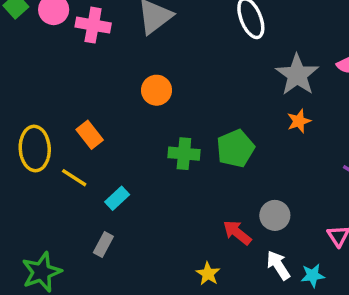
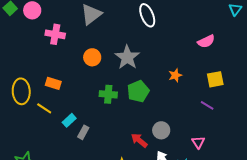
pink cross: (93, 25) -> (55, 34), moved
gray star: (297, 75) -> (127, 57), moved
orange rectangle: (90, 135) -> (53, 83), turned -35
gray rectangle: (103, 245) -> (83, 132), moved

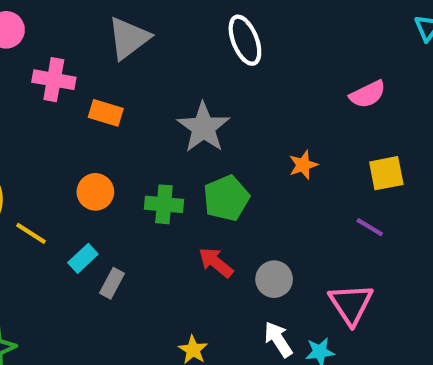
orange circle: (92, 57) -> (95, 192), moved
orange rectangle: (53, 83) -> (106, 113), moved
red arrow: (139, 140) -> (216, 263), moved
pink triangle: (198, 142) -> (351, 304), size x1.6

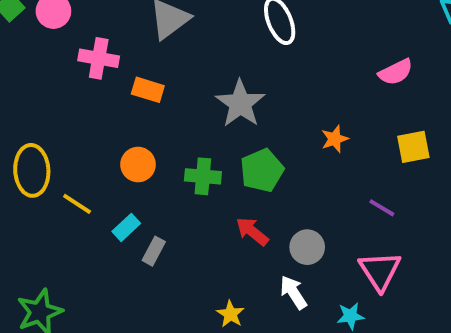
purple line: (370, 227) -> (382, 208), moved
white arrow: (278, 339) -> (293, 292), moved

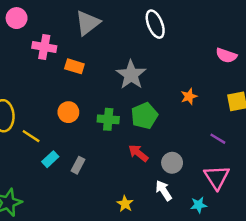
pink semicircle: (396, 72) -> (226, 55), turned 45
cyan rectangle: (126, 227) -> (50, 159), moved

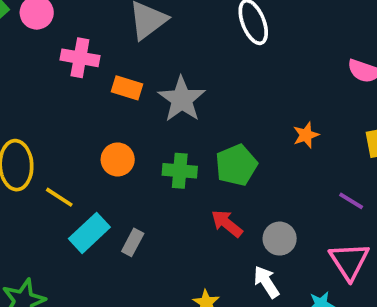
gray star: (131, 75) -> (182, 99), moved
cyan rectangle: (50, 159) -> (89, 233), size x1.5

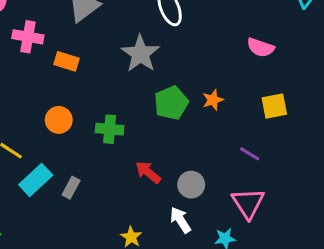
gray star: (182, 99) -> (140, 54), moved
green pentagon: (236, 165) -> (171, 103), moved

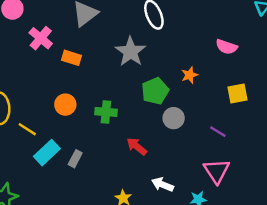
pink cross: (28, 37) -> (41, 38), turned 30
orange star: (213, 100) -> (190, 75), moved
gray circle: (191, 185) -> (174, 118), moved
white arrow: (180, 220) -> (163, 185), turned -35

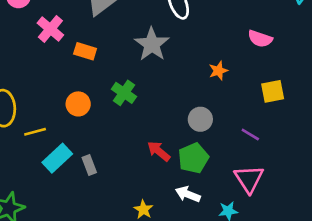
green pentagon: (155, 91) -> (193, 158), moved
green cross: (106, 112) -> (124, 93), moved, turned 30
yellow line: (27, 129) -> (35, 132), turned -48
gray rectangle: (75, 159) -> (89, 165), turned -49

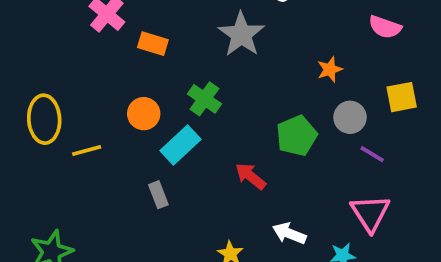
gray circle: (200, 119) -> (350, 117), moved
cyan rectangle: (57, 158) -> (181, 145), moved
green pentagon: (193, 158) -> (297, 136), moved

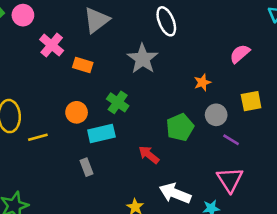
pink semicircle: (385, 27) -> (240, 54), turned 120
cyan rectangle: (181, 145) -> (101, 134), turned 30
white arrow: (289, 233) -> (175, 193), size x1.4

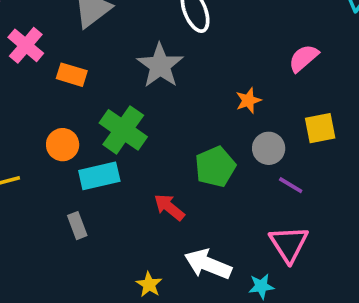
green cross: (118, 102) -> (123, 130), size x1.4

